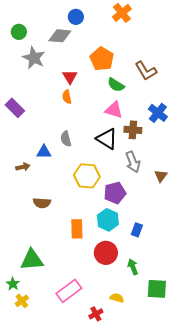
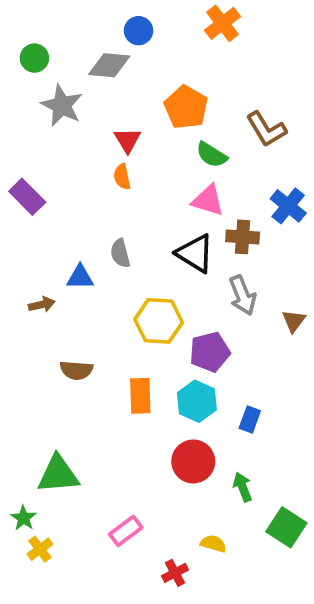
orange rectangle: (77, 229) -> (140, 396), moved
green square: (157, 289) -> (286, 527), turned 30
pink rectangle: (69, 291) -> (126, 531), size x0.7

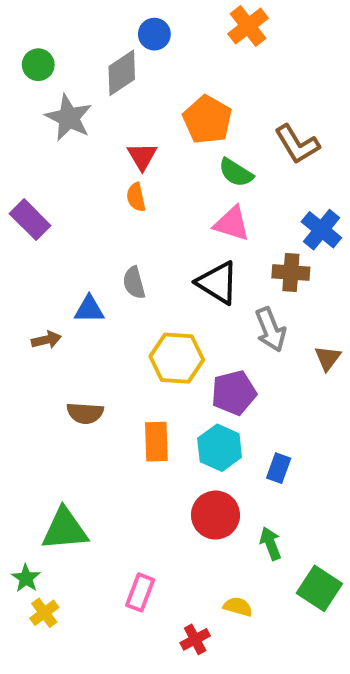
gray diamond: (109, 65) -> (122, 73), turned -39
brown cross: (243, 237) -> (291, 273), moved
pink rectangle: (126, 531) -> (140, 592), turned -32

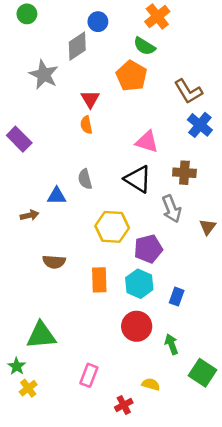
green circle: (38, 65) -> (27, 14), moved
green semicircle: (236, 173) -> (144, 46), moved
blue cross: (321, 230) -> (200, 125), moved

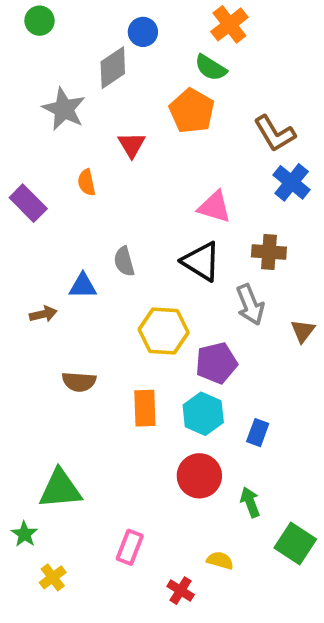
orange semicircle: (86, 125) -> (87, 182), moved
yellow cross: (28, 388) -> (53, 577), moved
red cross: (124, 405) -> (181, 591), turned -30

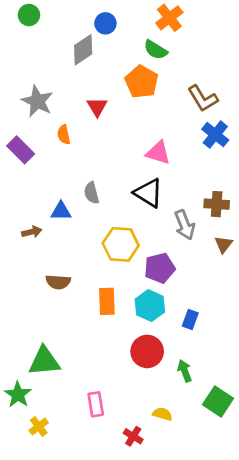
gray star: (64, 109) -> (37, 101), moved
brown cross: (269, 252) -> (217, 204), moved
green star: (24, 534) -> (18, 395), size x1.4
pink rectangle: (130, 547) -> (96, 404), turned -30

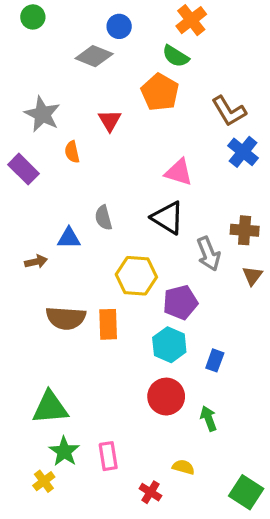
gray diamond: (83, 50) -> (94, 56), turned 56
brown semicircle: (58, 282) -> (66, 318), size x1.4
orange rectangle: (107, 301) -> (108, 324), moved
green star: (18, 395) -> (64, 451), moved
green square: (218, 401) -> (246, 492), moved

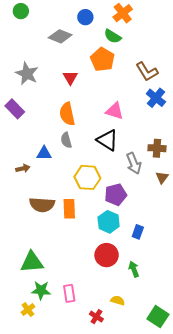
blue circle: (119, 26) -> (85, 17), moved
orange semicircle: (72, 152) -> (67, 114), moved, size x1.6
green star: (64, 451) -> (41, 290), turned -30

